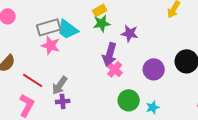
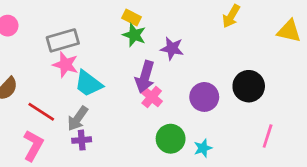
yellow rectangle: (100, 10) -> (132, 18), turned 56
green star: (102, 23) -> (134, 35), turned 30
cyan trapezoid: (68, 29) -> (88, 84), moved

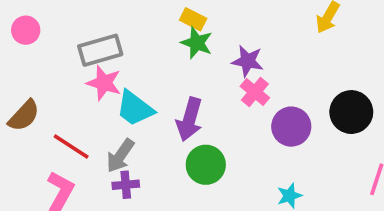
purple arrow: (145, 77) -> (189, 119), moved
pink cross: (152, 97) -> (255, 92), moved
green circle: (171, 139) -> (206, 165), moved

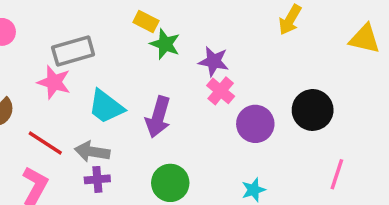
yellow rectangle: (193, 19) -> (146, 21), moved
pink star: (104, 83) -> (54, 82), moved
gray arrow: (120, 156) -> (92, 152), turned 64
green circle: (206, 165) -> (170, 183), moved

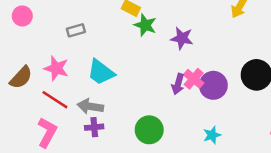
gray rectangle: (73, 51) -> (76, 30), size x0.6
pink star: (54, 82) -> (56, 68), moved
pink cross: (221, 91) -> (194, 79), moved
purple arrow: (158, 117) -> (178, 84), moved, size x0.7

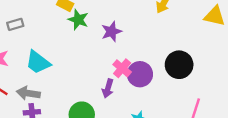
purple star: (182, 38) -> (111, 31), turned -30
purple arrow: (178, 84) -> (108, 88), moved

